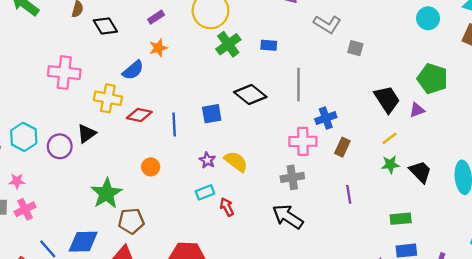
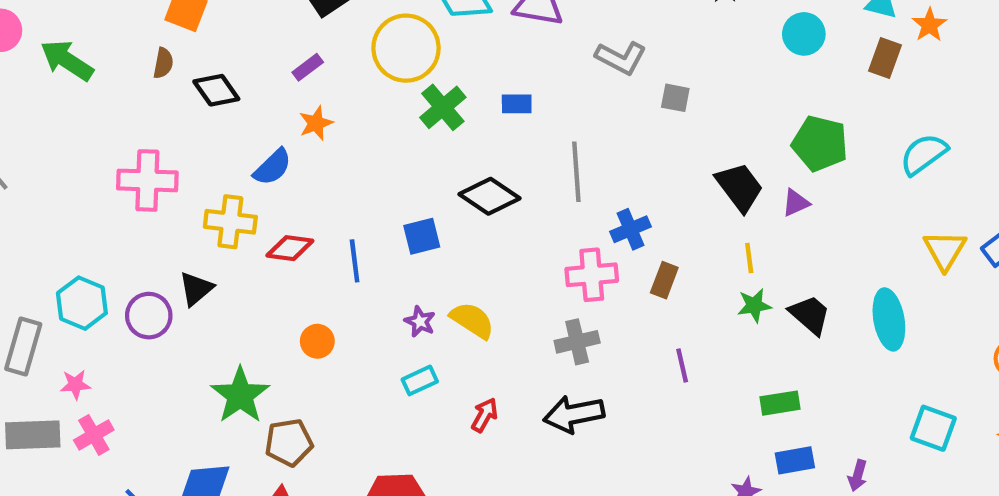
yellow line: (389, 138) -> (749, 258), turned -56
red arrow: (227, 207) -> (485, 415), moved, turned 60
black arrow: (288, 217) -> (574, 414), turned -40

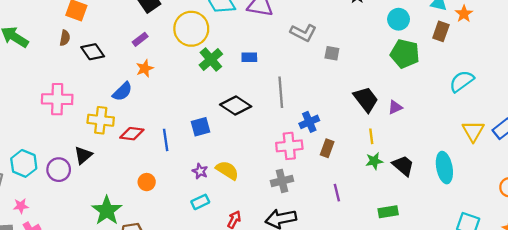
green pentagon: (820, 143) -> (405, 54), moved

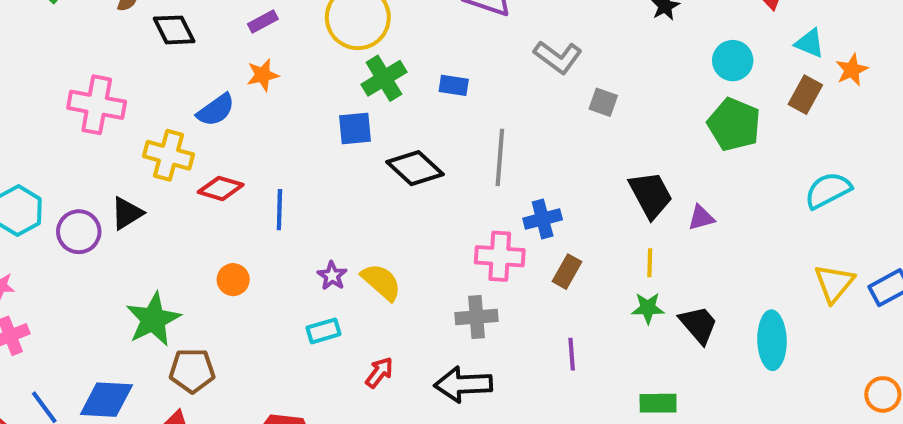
blue square: (201, 127) -> (355, 128), moved

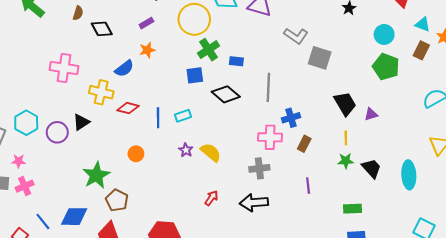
blue rectangle: (454, 85) -> (236, 61), moved
gray square: (603, 102) -> (320, 58), size x1.6
cyan rectangle: (324, 331) -> (183, 116), moved
brown pentagon: (192, 370) -> (117, 200), turned 30

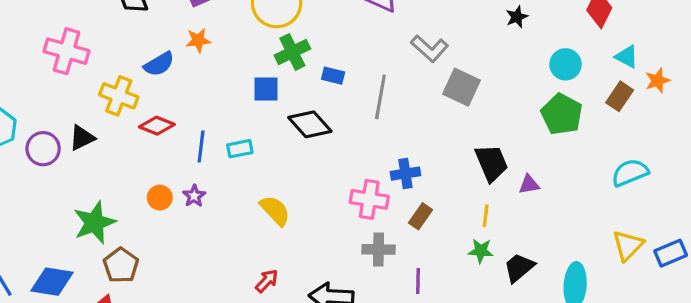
gray line: (268, 87) -> (380, 97), moved
purple star: (186, 150) -> (194, 196), moved
gray cross: (259, 168) -> (378, 249), moved
black trapezoid: (372, 168) -> (519, 268), turned -95

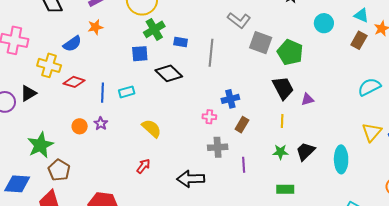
green pentagon: (562, 114) -> (290, 52), moved
pink cross: (369, 199) -> (209, 117), size x0.6
green star: (481, 251) -> (280, 152), moved
red arrow: (267, 281) -> (143, 166), moved

